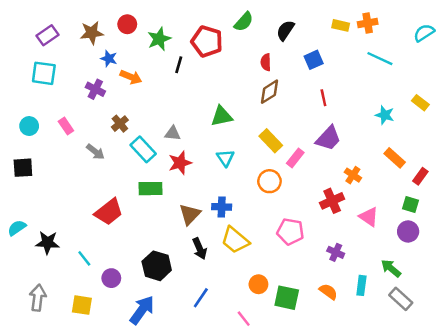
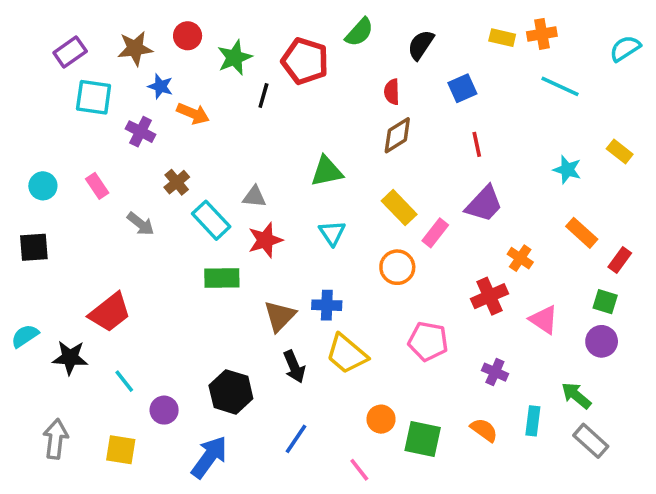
cyan square: (44, 73) -> (94, 97), moved
red trapezoid: (109, 212) -> (110, 312), moved

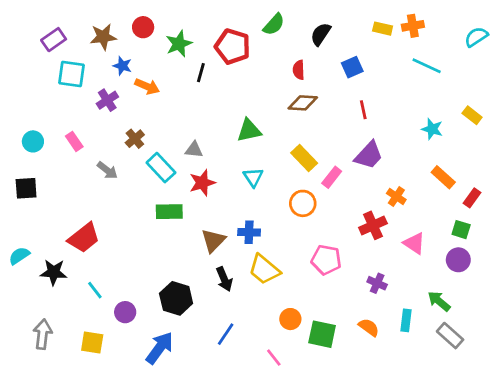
purple cross: (141, 132) -> (107, 100), turned 30
brown diamond: (397, 135) -> (303, 103), turned 36

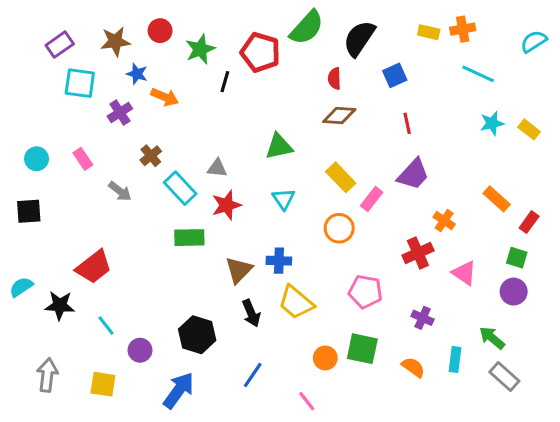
green semicircle: (274, 24) -> (307, 28), size x1.4
black semicircle: (321, 34) -> (359, 38), size x1.4
cyan star: (432, 129) -> (492, 123), moved, turned -30
green square: (322, 334) -> (362, 349), moved

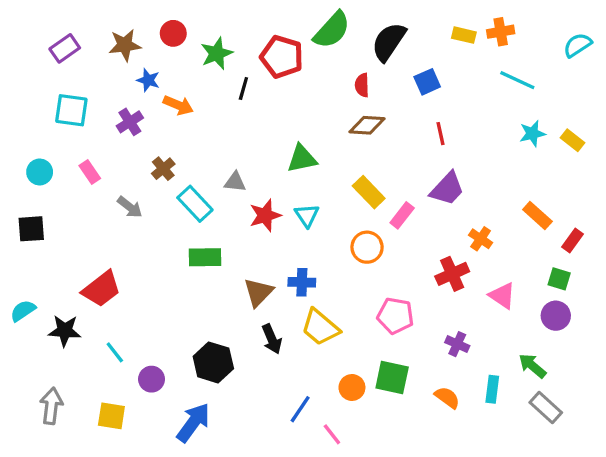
cyan square: (80, 83) -> (71, 110), moved
red star: (226, 205) -> (265, 215), moved
blue line: (253, 375) -> (300, 409), moved

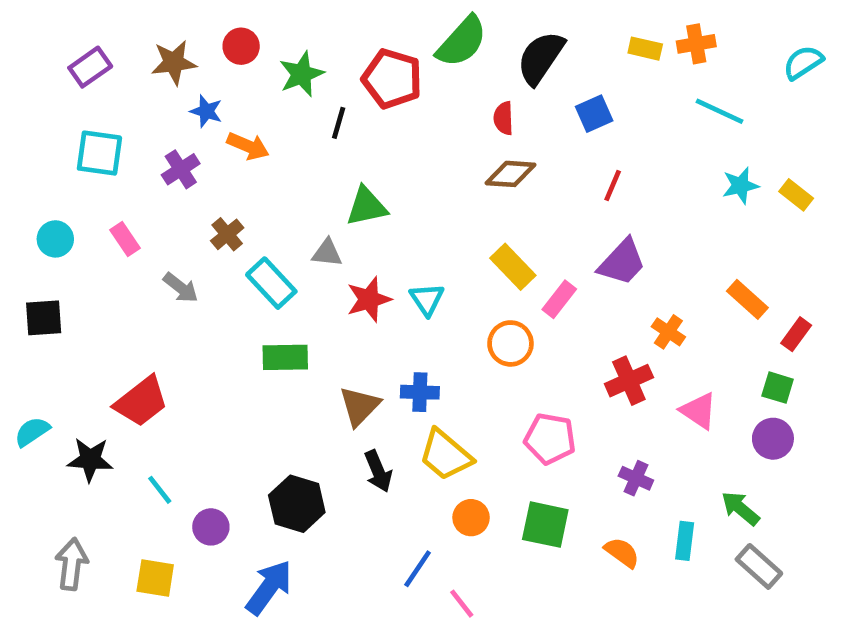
red line: (441, 134) -> (613, 186), turned 35
green triangle: (302, 159) -> (367, 206), moved
orange circle: (352, 387) -> (471, 518), moved

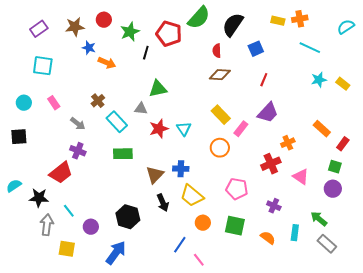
purple cross: (181, 169) -> (78, 151), moved, turned -35
orange cross: (668, 332) -> (288, 143), turned 32
gray arrow: (72, 564) -> (47, 225), moved

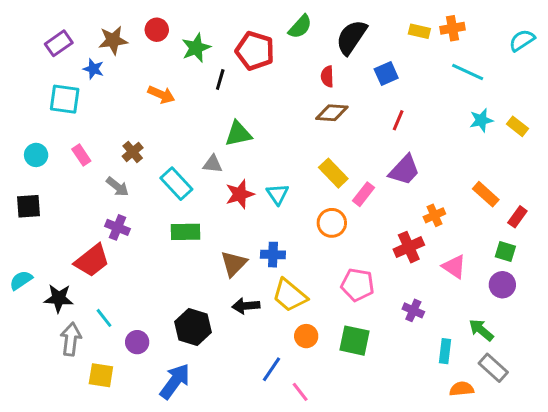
green semicircle: (199, 18) -> (300, 27), size x0.7
blue star: (89, 48) -> (93, 69), moved
brown cross: (98, 101) -> (133, 152), moved
black arrow: (163, 203) -> (246, 306), turned 108
orange semicircle: (268, 238) -> (462, 389), moved, turned -42

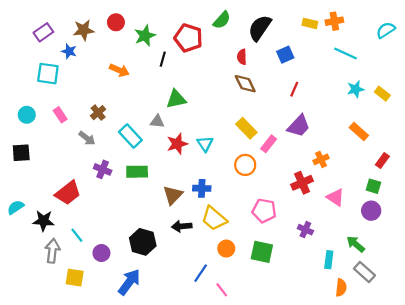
brown diamond: (332, 113) -> (245, 84), turned 60
orange rectangle: (486, 194) -> (359, 132), moved
purple cross: (118, 227) -> (103, 169), moved
orange semicircle: (462, 389) -> (341, 288), turned 102

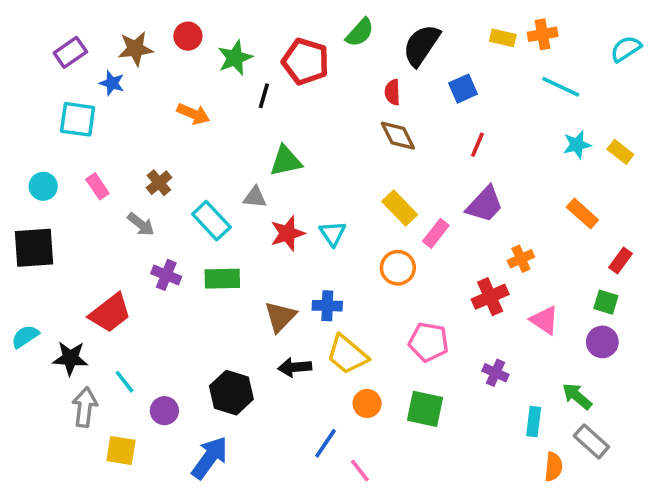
black square: (21, 153) -> (34, 248), size x1.4

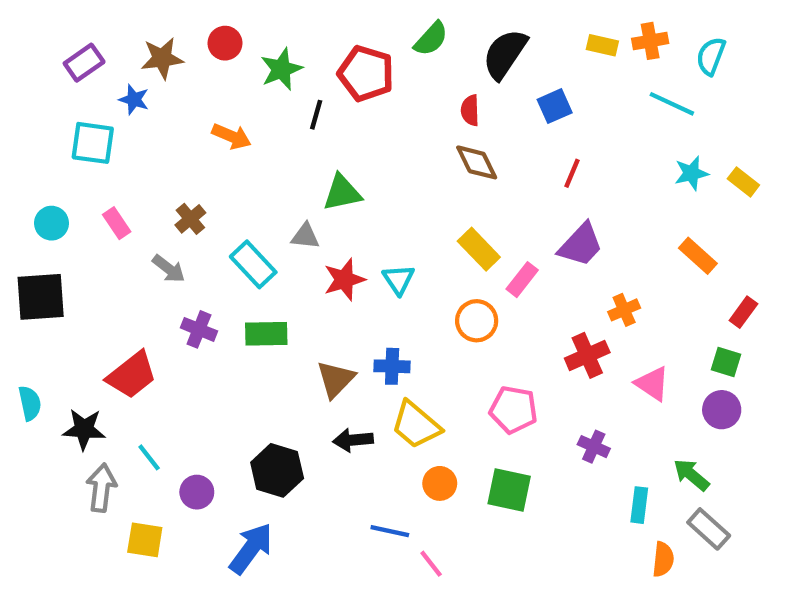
cyan semicircle: (626, 49) -> (711, 56), moved, turned -36
cyan semicircle: (25, 336) -> (30, 403), turned 112
blue line: (325, 443) -> (390, 531), turned 68

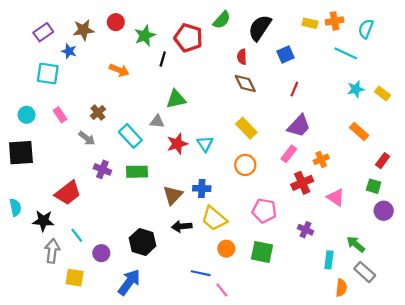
pink rectangle: (522, 280) -> (289, 154), moved
purple circle: (722, 410) -> (384, 211), moved

